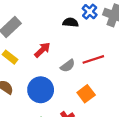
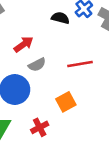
gray semicircle: (68, 66) -> (37, 65), moved

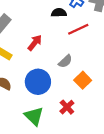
red line: (80, 64) -> (78, 29), moved
gray semicircle: (37, 65) -> (65, 61), moved

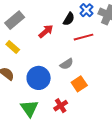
black semicircle: (59, 13) -> (69, 19), turned 112
red arrow: (35, 43) -> (46, 31), moved

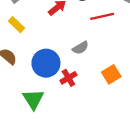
orange square: (79, 84) -> (111, 74), moved
red cross: (61, 106) -> (68, 78), moved

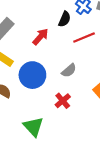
blue circle: (46, 63) -> (32, 75), moved

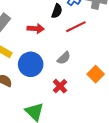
red arrow: (40, 37) -> (36, 29), turned 56

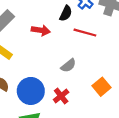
red line: (76, 27) -> (85, 33), turned 36
blue circle: (31, 64) -> (31, 91), moved

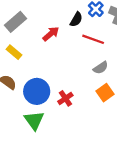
red arrow: (41, 30) -> (51, 34), turned -54
gray semicircle: (68, 66) -> (101, 68), moved

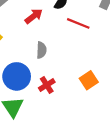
gray semicircle: (101, 68) -> (41, 50), moved, turned -56

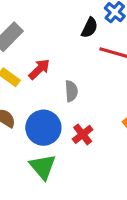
red arrow: (34, 16) -> (39, 69), moved

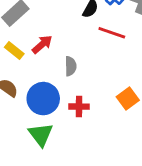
red cross: (83, 134) -> (79, 107), turned 36

